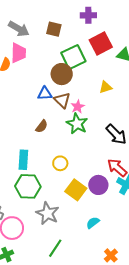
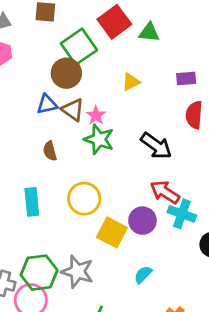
brown semicircle: (42, 126) -> (50, 151), turned 136
yellow circle: (60, 163) -> (84, 199), size x1.5
green hexagon: (28, 186) -> (39, 273), moved

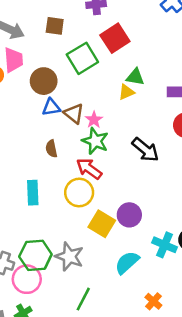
green triangle: (149, 32) -> (135, 77), moved
brown circle: (66, 73) -> (44, 81), moved
red arrow: (165, 192) -> (89, 169), moved
cyan cross: (182, 214) -> (165, 245), moved
cyan semicircle: (143, 275) -> (127, 263), size x1.5

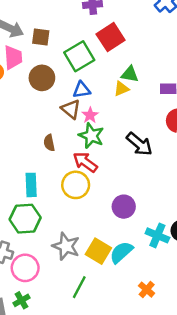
brown square: (55, 26) -> (41, 37), moved
blue triangle: (51, 107) -> (82, 90), moved
yellow square: (102, 224) -> (98, 251), moved
green hexagon: (35, 255) -> (25, 219), moved

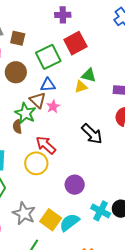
green star: (91, 136) -> (25, 113), moved

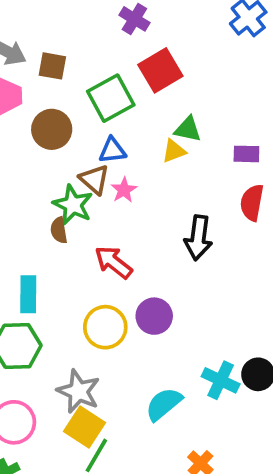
purple cross: (63, 15) -> (134, 19), turned 35
black arrow: (92, 134) -> (198, 238), turned 55
yellow circle: (36, 163) -> (105, 327), moved
purple circle: (75, 185) -> (154, 316), moved
yellow square: (51, 220) -> (84, 427), moved

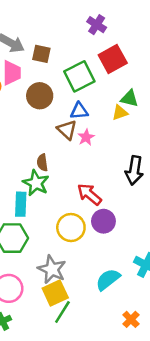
green star: (73, 205) -> (36, 183), moved
red arrow: (113, 262) -> (89, 194), moved
yellow square: (84, 427) -> (55, 293), turned 30

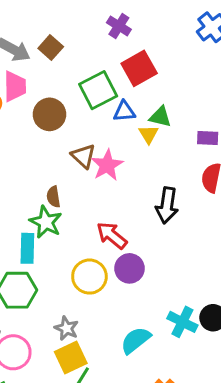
brown square: (41, 54) -> (51, 48), moved, turned 30
blue triangle: (79, 111) -> (124, 111), moved
yellow triangle: (120, 113) -> (149, 134), turned -42
pink star: (86, 137) -> (107, 165), size x1.5
gray star: (52, 269) -> (66, 328), size x0.7

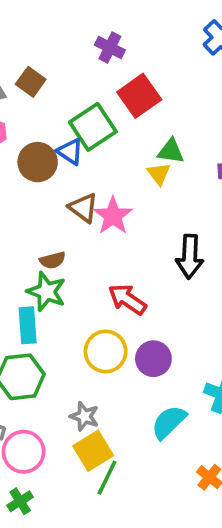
blue triangle: (124, 111) -> (70, 152), moved, turned 45
brown semicircle: (53, 197) -> (53, 260), turned -90
purple circle: (130, 268) -> (153, 359), moved

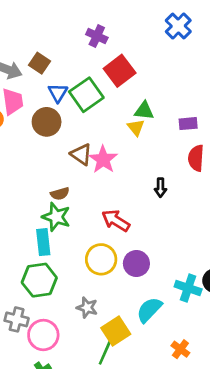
blue triangle: (70, 152) -> (58, 93), moved, turned 30
black arrow: (190, 257) -> (160, 188), size x0.6
yellow square: (93, 451) -> (116, 331), moved

